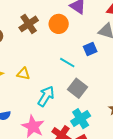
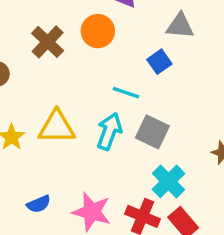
yellow triangle: (23, 74) -> (57, 127), size x1.6
cyan arrow: (46, 96) -> (109, 131), moved

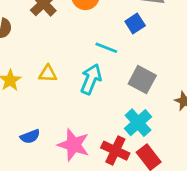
yellow triangle: (57, 127) -> (48, 74), size x0.6
gray square: (152, 132) -> (142, 80), moved

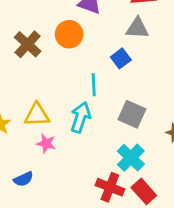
cyan line: (106, 48) -> (94, 85), turned 70
yellow triangle: (48, 74) -> (37, 115), size x1.4
pink star: (74, 145) -> (46, 143), moved, size x0.6

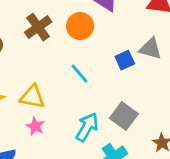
gray triangle: (137, 28) -> (151, 49), moved
cyan line: (94, 85) -> (80, 74), moved, turned -50
cyan arrow: (81, 117) -> (87, 127), moved

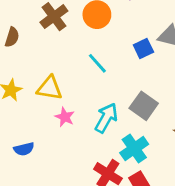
pink star: (35, 126) -> (65, 117), moved

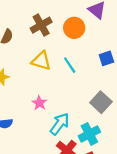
yellow triangle: (50, 88) -> (41, 61), moved
cyan arrow: (106, 118) -> (60, 124), moved

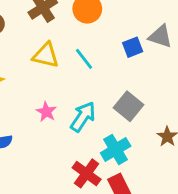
cyan arrow: (60, 124) -> (83, 117), moved

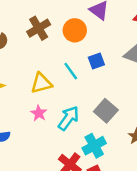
blue square: (133, 47) -> (96, 61), moved
yellow triangle: (46, 55) -> (41, 83), moved, turned -30

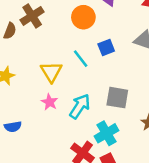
brown cross: (39, 28) -> (32, 16), moved
yellow triangle: (41, 83) -> (51, 72), turned -45
gray square: (106, 111) -> (117, 98), turned -30

